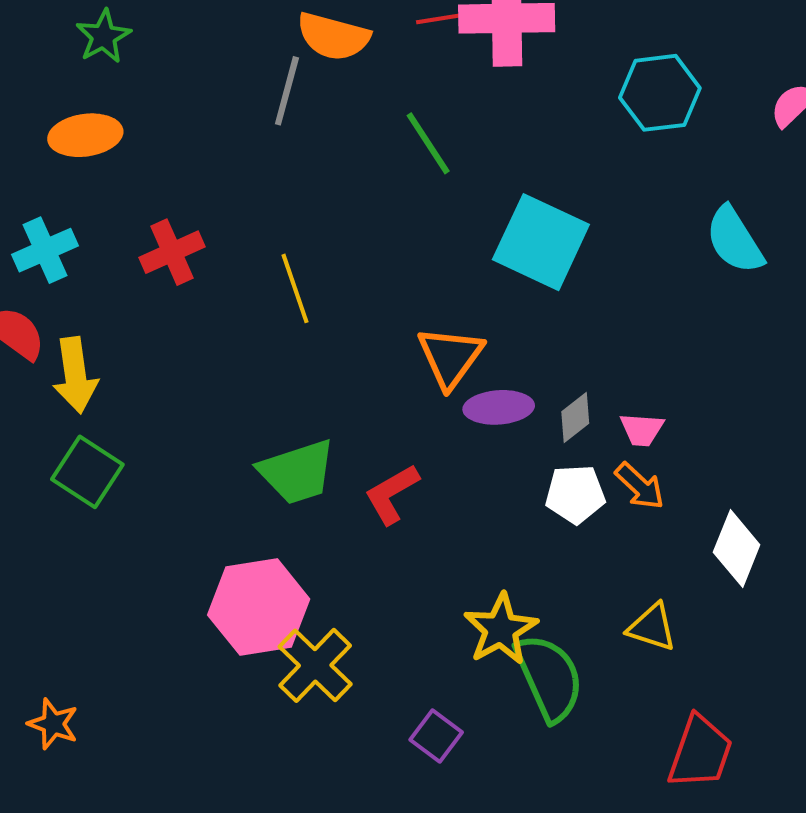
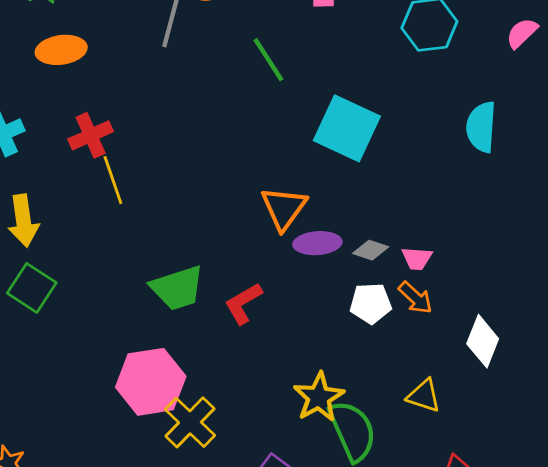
orange ellipse: (85, 135) -> (61, 50), moved
cyan semicircle: (735, 240) -> (481, 127), turned 36
yellow line: (295, 288) -> (113, 180), moved
gray diamond: (575, 417) -> (371, 250), turned 56

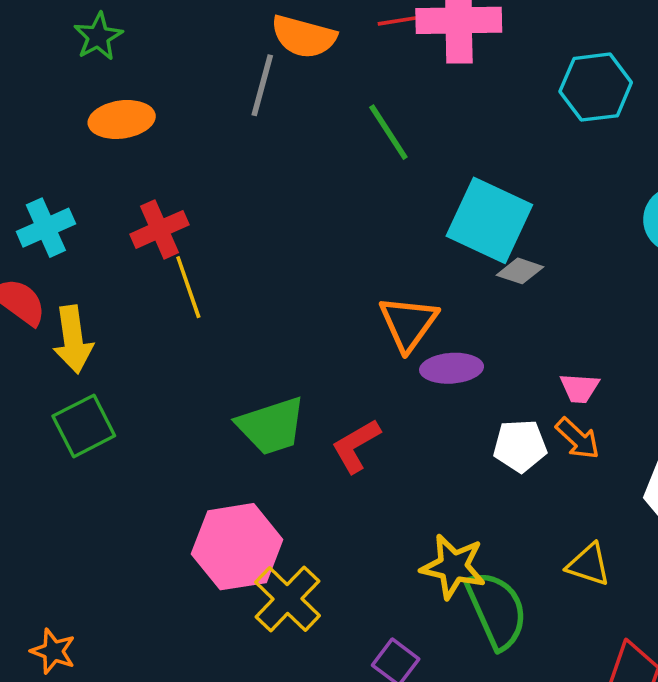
gray diamond: (371, 250) -> (520, 271), moved
green square: (32, 288) -> (84, 426), turned 30
yellow star: (319, 397) -> (453, 567), turned -30

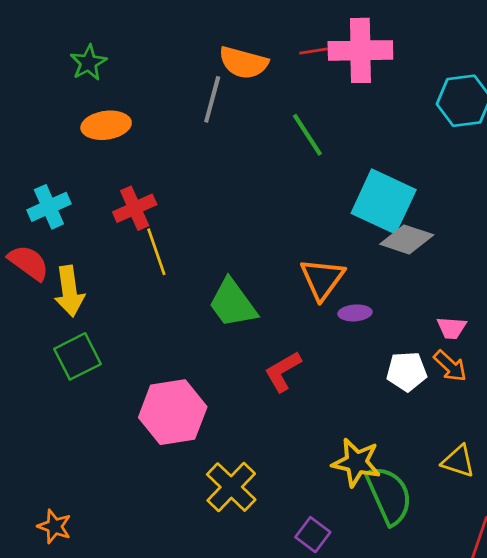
gray diamond: (520, 271) -> (407, 239), size x1.5
purple ellipse: (452, 368) -> (355, 313), size x0.7
green trapezoid: (271, 426) -> (233, 303), moved, turned 72
pink hexagon: (237, 547) -> (173, 412), moved

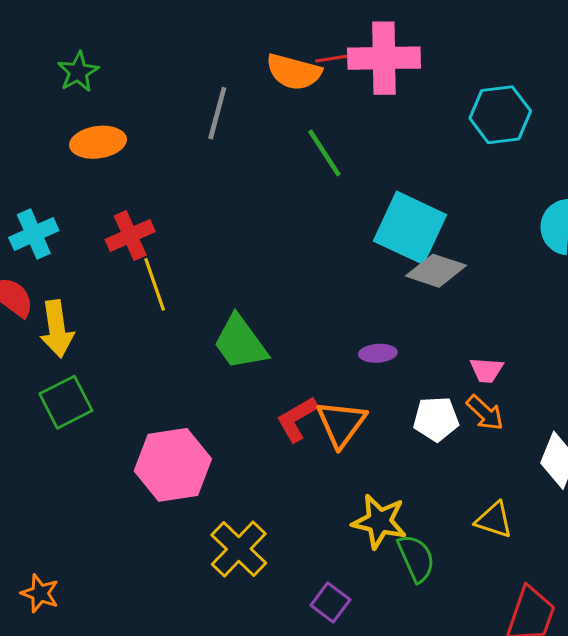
orange semicircle: (243, 63) -> (294, 72), moved
orange triangle: (322, 279) -> (341, 424), moved
green semicircle: (389, 495) -> (416, 558), size x0.7

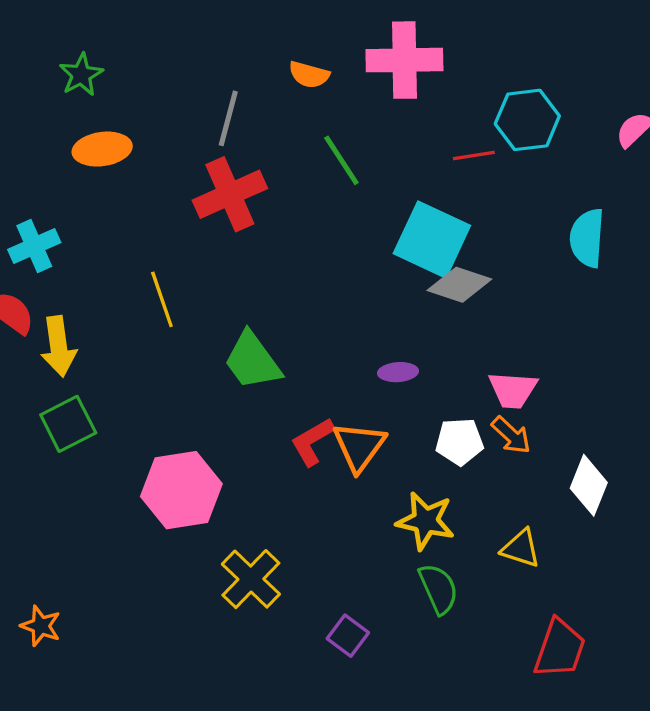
red line: (335, 58) -> (474, 155), moved
orange semicircle: (294, 72) -> (309, 75), size x0.7
red cross: (130, 235) -> (230, 194), moved, size x1.4
pink trapezoid: (486, 370) -> (513, 390), size x1.4
yellow star: (379, 521) -> (425, 521), moved

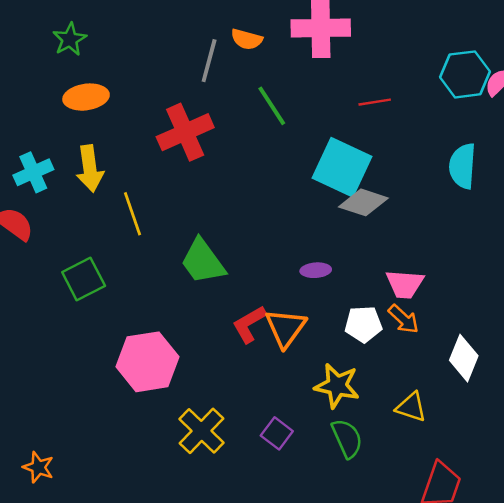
gray line: (228, 118) -> (209, 61), moved
cyan hexagon: (527, 120) -> (465, 74), moved
yellow arrow: (59, 346) -> (90, 169), moved
green square: (68, 424) -> (84, 279), moved
purple square: (348, 636) -> (277, 433), moved

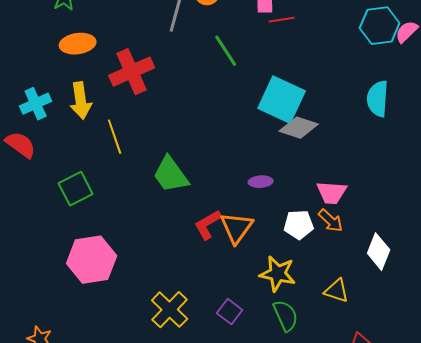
red line: (375, 102) -> (282, 20), moved
red cross: (185, 132) -> (132, 72), moved
pink hexagon: (148, 362) -> (92, 260), moved

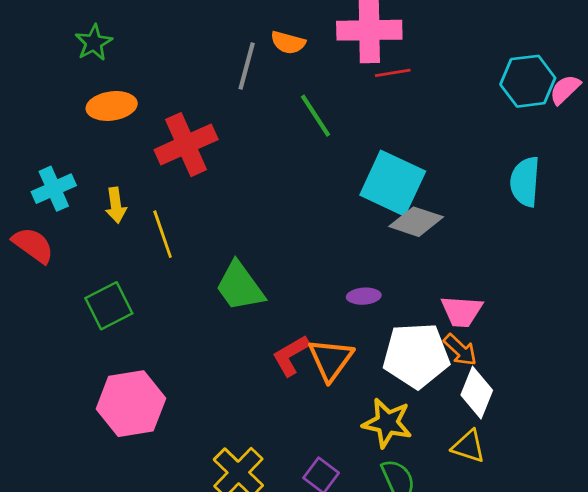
yellow arrow: (81, 101) -> (116, 205), moved, size x0.7
white pentagon: (299, 225) -> (416, 355), size x1.6
white diamond: (379, 252) -> (477, 393), moved

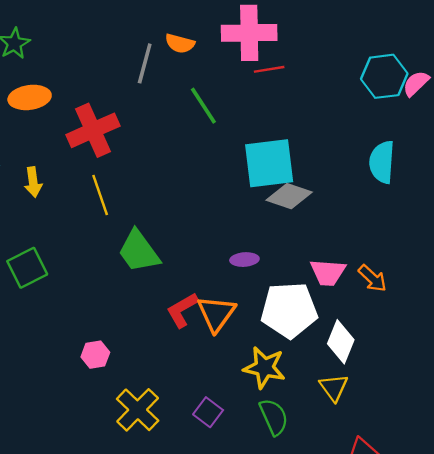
cyan square: (393, 183) -> (269, 163), turned -32
yellow line: (163, 234) -> (100, 195), moved
orange arrow: (460, 350) -> (372, 278), moved
pink hexagon: (131, 404) -> (95, 355), moved, size x0.5
yellow triangle: (469, 446) -> (334, 388), turned 36

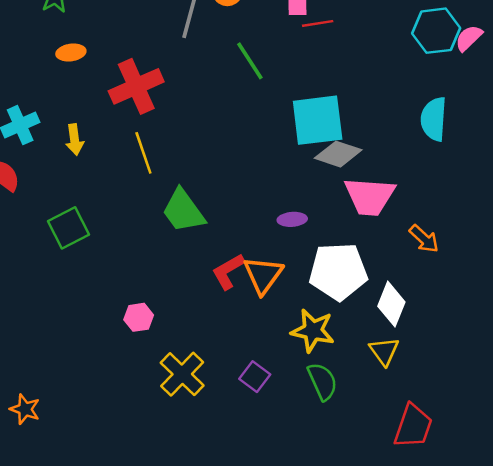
orange ellipse: (30, 97) -> (71, 53), size x0.7
pink trapezoid: (328, 272) -> (370, 196), moved, size x1.4

